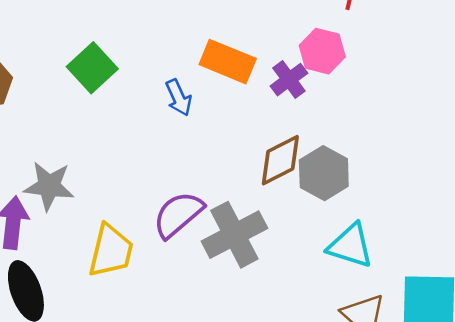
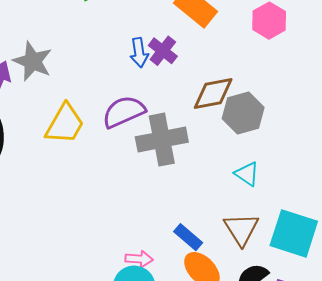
purple cross: (289, 80) -> (163, 51), moved, turned -32
blue arrow: (179, 98) -> (139, 53), moved
cyan triangle: (350, 246) -> (247, 174), size x0.7

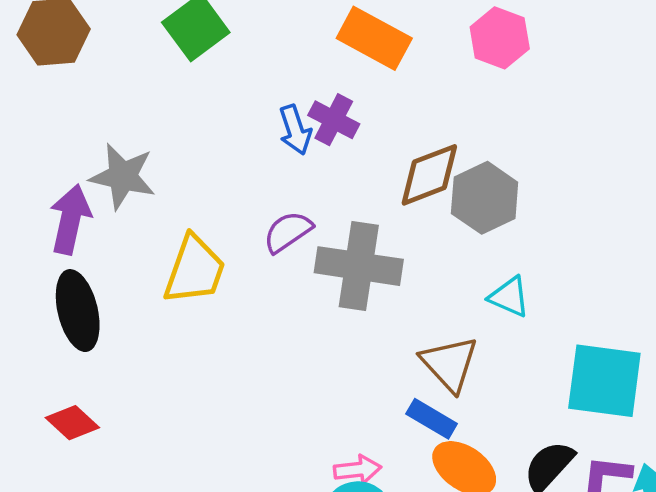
purple semicircle: (124, 112) -> (288, 232), size x0.7
gray cross: (162, 140) -> (359, 266), turned 30
brown triangle: (241, 229) -> (449, 364), moved

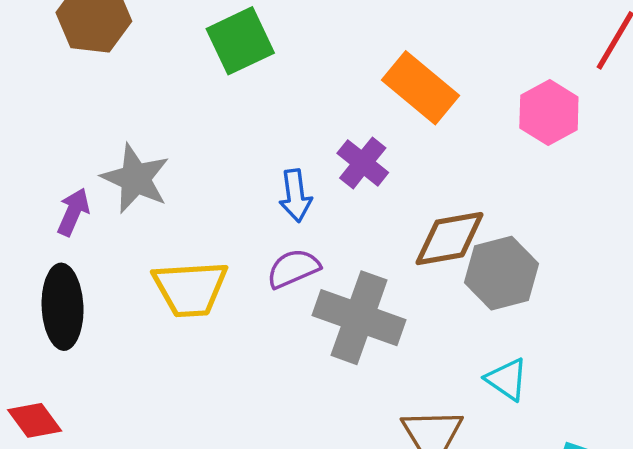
blue arrow: (295, 130) -> (295, 196), moved
purple arrow: (70, 219) -> (73, 212), size x0.7
yellow trapezoid: (195, 270) -> (190, 289), turned 56

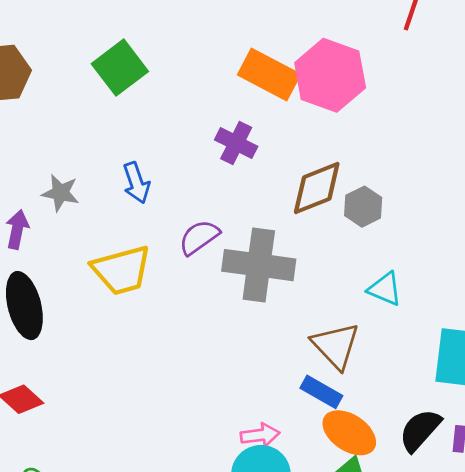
pink hexagon: (549, 113) -> (330, 75), moved, size x1.4
gray star: (135, 179) -> (60, 193), size x0.7
blue arrow: (295, 196) -> (136, 183), moved
gray hexagon: (501, 273) -> (363, 207), size x0.7

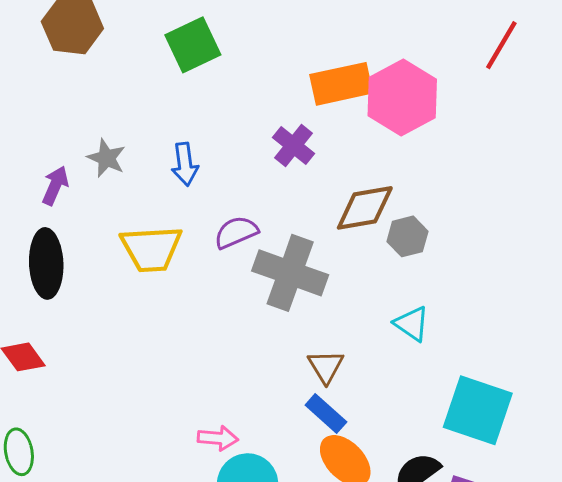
orange rectangle: (269, 75) -> (341, 84), turned -52
brown triangle: (336, 346) -> (326, 367), moved, size x0.7
pink arrow: (260, 435) -> (218, 438), moved

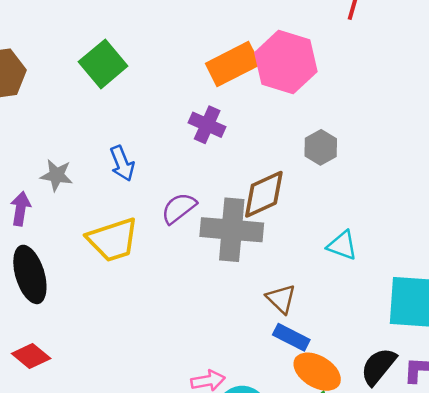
brown diamond: (365, 208) -> (264, 194), moved
gray hexagon: (407, 236) -> (321, 147), moved

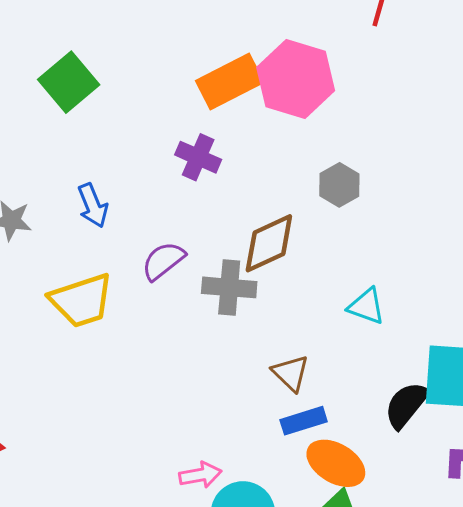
gray cross: (232, 230) -> (229, 287), size x0.7
blue rectangle: (291, 337) -> (304, 421), turned -44
black semicircle: (378, 366) -> (406, 405), moved

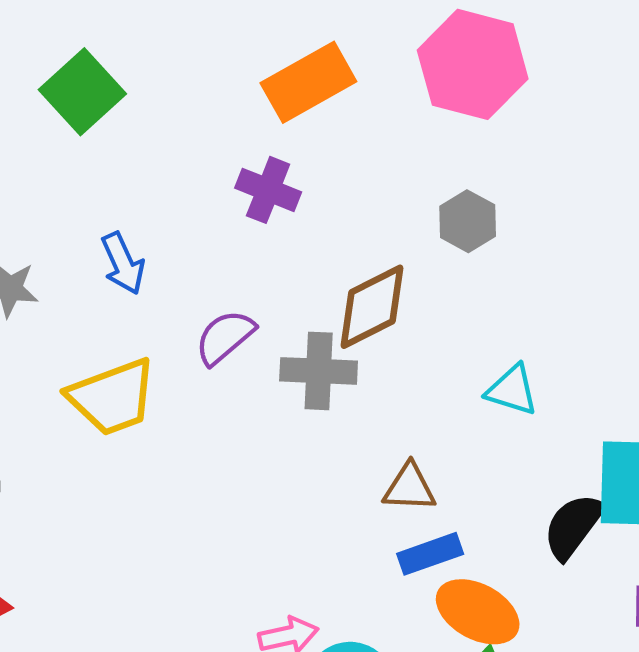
pink hexagon: (296, 79) -> (473, 64), moved
brown triangle: (291, 373) -> (409, 488), turned -39

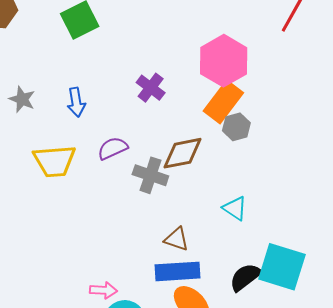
pink hexagon: (473, 64) -> (224, 61), moved
orange rectangle: (308, 82) -> (223, 102), moved, turned -39
blue rectangle: (430, 554) -> (177, 271), size x1.5

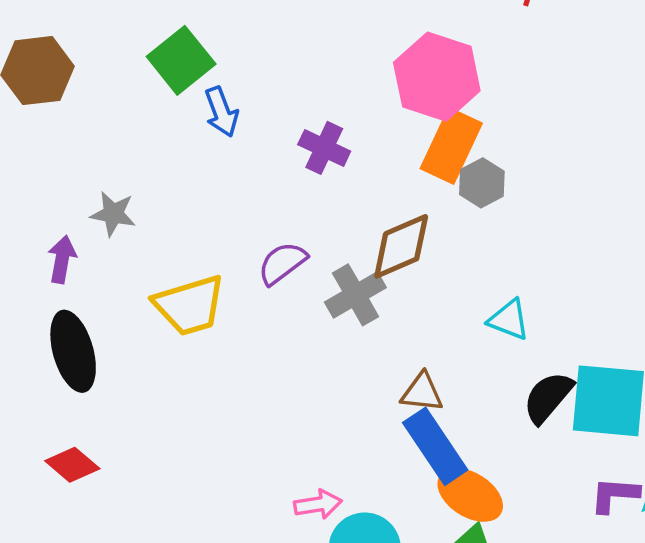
blue arrow: (76, 102) -> (221, 112), moved
gray cross: (150, 175) -> (355, 295), turned -36
blue rectangle: (177, 271) -> (435, 446), turned 72
black semicircle: (245, 277) -> (548, 397), moved

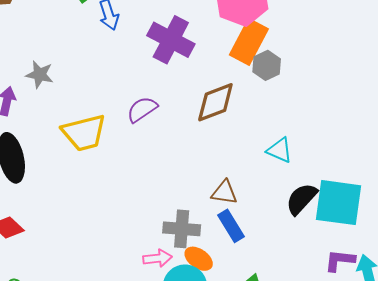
purple cross: (324, 148) -> (171, 40), size x1.5
gray cross: (355, 295) -> (182, 229), moved, turned 32
blue rectangle: (435, 446) -> (231, 226), size x0.7
orange ellipse: (470, 495) -> (199, 259), moved, size x0.7

